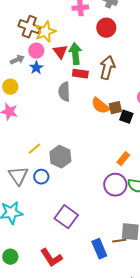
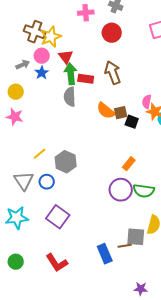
green arrow: (75, 54) -> (71, 74), moved
brown arrow: (107, 68) -> (113, 73), turned -35
purple square: (66, 217) -> (58, 217), moved

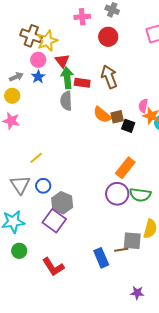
gray arrow: (23, 65) -> (16, 77), moved
gray hexagon: (66, 162) -> (62, 203), moved
orange rectangle: (129, 164) -> (125, 168), size x1.5
green circle: (16, 262) -> (19, 251), moved

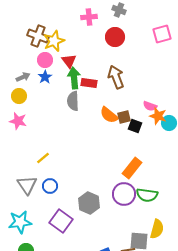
pink semicircle: (143, 106) -> (150, 106), turned -80
gray hexagon: (62, 203) -> (89, 203), moved

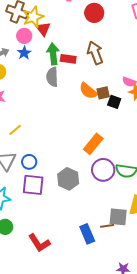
red triangle: (69, 61) -> (43, 29), moved
yellow line: (43, 158) -> (15, 130), moved
orange rectangle: (132, 168) -> (93, 144), moved
purple square: (61, 221) -> (33, 185), moved, turned -30

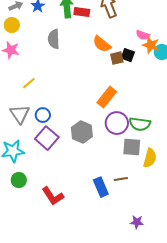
gray semicircle: (52, 77) -> (54, 39), moved
brown square: (103, 93) -> (117, 58), moved
purple square: (33, 185) -> (47, 138), turned 35
gray square: (118, 217) -> (132, 147), moved

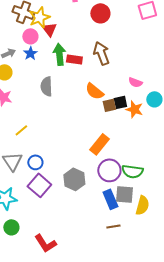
orange star: (151, 45) -> (134, 109), moved
black square: (128, 55) -> (120, 102), turned -32
blue rectangle: (101, 187) -> (110, 199), moved

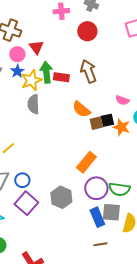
yellow star: (39, 17) -> (31, 80), moved

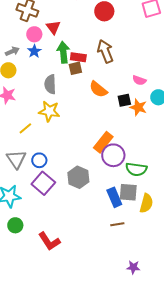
yellow star: (31, 80) -> (49, 111), moved, turned 30
brown square: (96, 123) -> (75, 68), moved
purple circle: (96, 188) -> (113, 155), moved

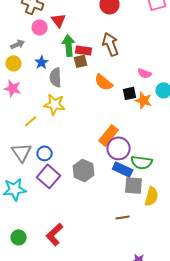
blue star: (34, 51) -> (42, 62), moved
blue rectangle: (114, 197) -> (123, 169), moved, turned -42
green circle: (15, 225) -> (19, 237), moved
red L-shape: (49, 241) -> (55, 234), turned 80

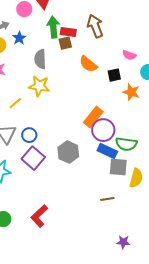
blue star: (42, 62) -> (19, 38), moved
orange star: (144, 100) -> (131, 92), moved

